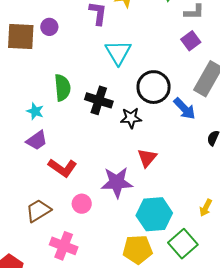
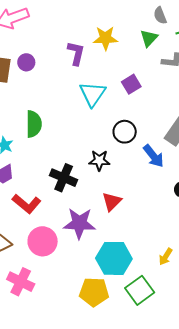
purple square: (191, 41) -> (131, 84), moved
black circle: (154, 87) -> (125, 132), size x0.7
black cross: (99, 100) -> (64, 178), moved
pink circle: (82, 204) -> (43, 241), size x1.5

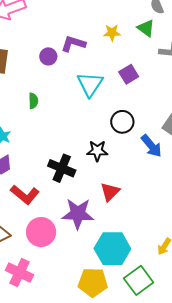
yellow star: (105, 38) -> (112, 33), moved, size x0.7
green triangle: (149, 38) -> (146, 28), turned -36
purple L-shape: (76, 53) -> (73, 44), turned -85
purple circle: (26, 62) -> (48, 56), moved
green semicircle: (34, 124) -> (33, 101), moved, size x0.6

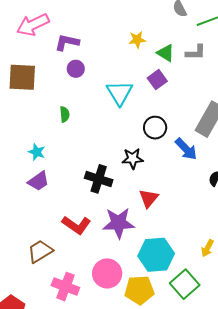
green triangle: (146, 28) -> (166, 53), moved
purple L-shape: (73, 44) -> (67, 42), moved
red L-shape: (25, 195) -> (76, 225), moved
pink circle: (41, 232) -> (107, 273), moved

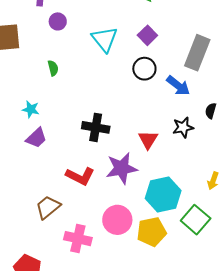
purple square: (157, 80) -> (147, 35), moved
black star: (133, 159) -> (183, 127), moved

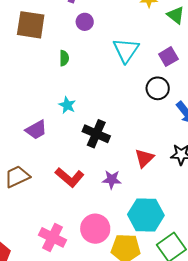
green semicircle: (53, 68) -> (64, 58), moved
cyan star: (31, 109) -> (67, 105), moved
purple star: (122, 168) -> (112, 180), size x0.6
brown trapezoid: (48, 207) -> (17, 177), moved

